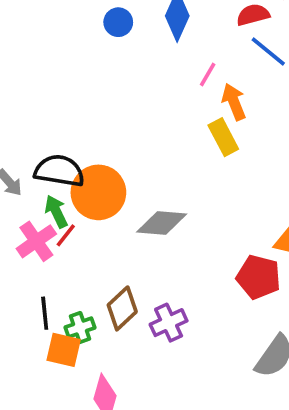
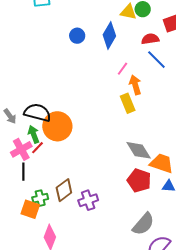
gray diamond: (162, 223) -> (139, 150), moved, turned 48
black line: (45, 313) -> (23, 172), moved

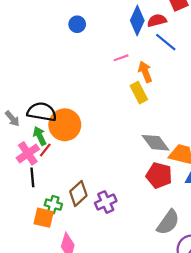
blue diamond: (109, 35) -> (137, 21), moved
pink line: (123, 69) -> (121, 58), moved, turned 40
green cross: (40, 198) -> (53, 205), turned 35

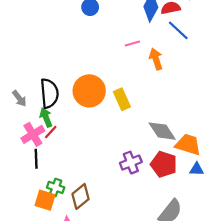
yellow rectangle: (139, 93) -> (122, 99), moved
black semicircle: (42, 112) -> (49, 93), turned 72
orange circle: (65, 125) -> (89, 91), moved
brown diamond: (78, 193) -> (81, 196), moved
purple cross: (106, 202) -> (131, 163), moved

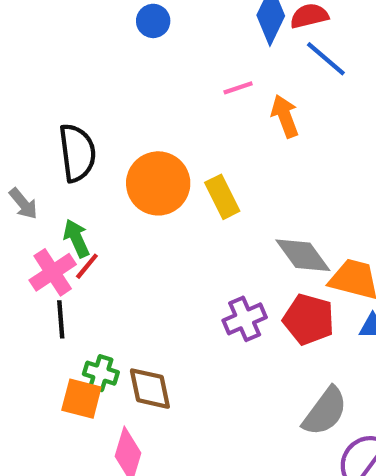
black semicircle: (49, 93) -> (77, 153), moved
brown diamond: (81, 196) -> (150, 389), turned -60

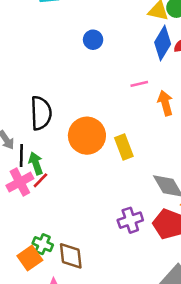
black line: (61, 319) -> (21, 156), moved
orange square: (81, 399) -> (30, 258), turned 35

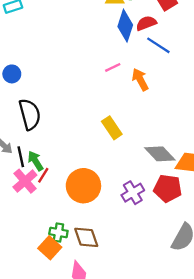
blue circle: (93, 40) -> (12, 74), moved
orange circle: (87, 136) -> (83, 186), moved

